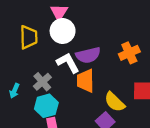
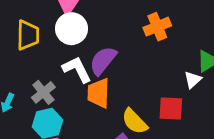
orange cross: (129, 53) -> (157, 27), moved
purple semicircle: (88, 55) -> (103, 61), turned 140

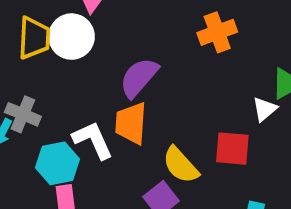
white circle: (71, 29) -> (72, 37), moved
white L-shape: (77, 69) -> (93, 140), moved
gray cross: (43, 92) -> (23, 114), moved, turned -30

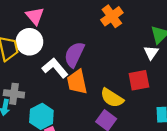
white L-shape: (93, 140) -> (55, 68), moved

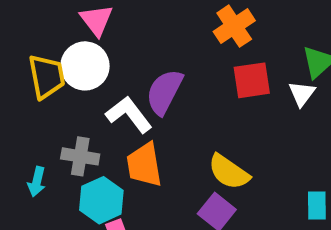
red square: (139, 80) -> (252, 80), moved
orange trapezoid: (77, 82) -> (144, 165), moved
gray cross: (14, 94) -> (80, 156), moved

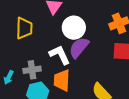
white circle: (85, 66) -> (74, 28), moved
gray cross: (80, 156) -> (32, 70), turned -30

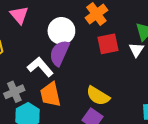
white circle: (74, 28) -> (61, 31), moved

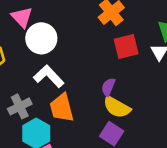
white circle: (61, 31) -> (41, 38), moved
purple semicircle: (59, 53) -> (108, 87), moved, size x0.6

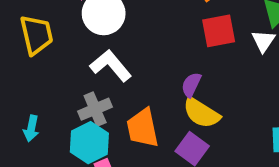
gray cross: (20, 106) -> (95, 109), moved
orange trapezoid: (62, 108) -> (143, 128), moved

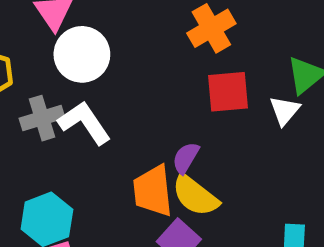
gray cross: (95, 109) -> (42, 118), moved
orange trapezoid: (143, 128) -> (153, 191), moved

